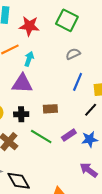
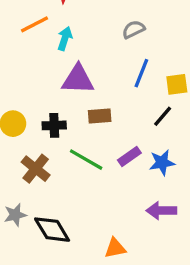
purple triangle: (22, 84) -> (78, 79), moved
purple arrow: (89, 170) -> (161, 211), turned -36

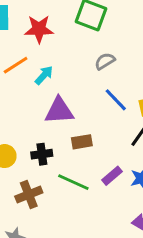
cyan arrow: (65, 39) -> (44, 75), turned 30
blue line: (141, 73) -> (116, 100), turned -60
brown cross: (36, 169) -> (29, 195), turned 35

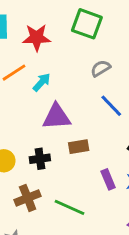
purple rectangle: (112, 176) -> (108, 179), turned -72
green line: (73, 182) -> (70, 207), moved

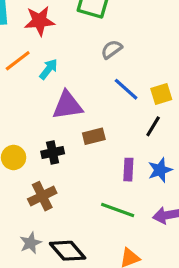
purple rectangle: (108, 179) -> (128, 170), turned 30
green line: (70, 207) -> (118, 210), moved

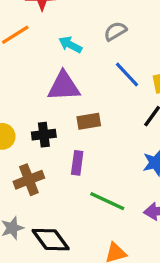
cyan arrow: (48, 69) -> (70, 45), moved, turned -105
purple rectangle: (128, 170) -> (77, 163), moved

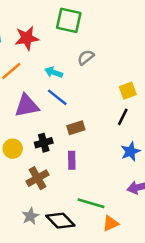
blue line: (127, 75) -> (57, 97), moved
purple triangle: (64, 86) -> (27, 106), moved
green line: (107, 201) -> (91, 203), moved

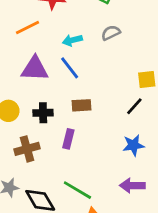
cyan arrow: (54, 72) -> (72, 40), turned -48

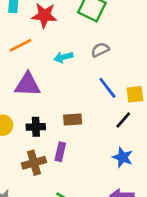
blue line: (70, 68) -> (107, 88), moved
blue star: (133, 145) -> (123, 157), turned 30
brown cross: (27, 149) -> (34, 163), moved

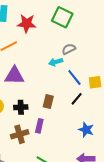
cyan arrow: (63, 57) -> (56, 62), moved
brown rectangle: (73, 119) -> (48, 102), turned -72
black line: (123, 120) -> (77, 99), moved

